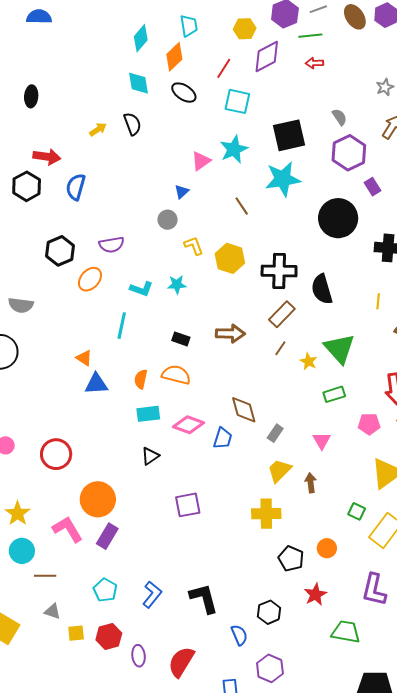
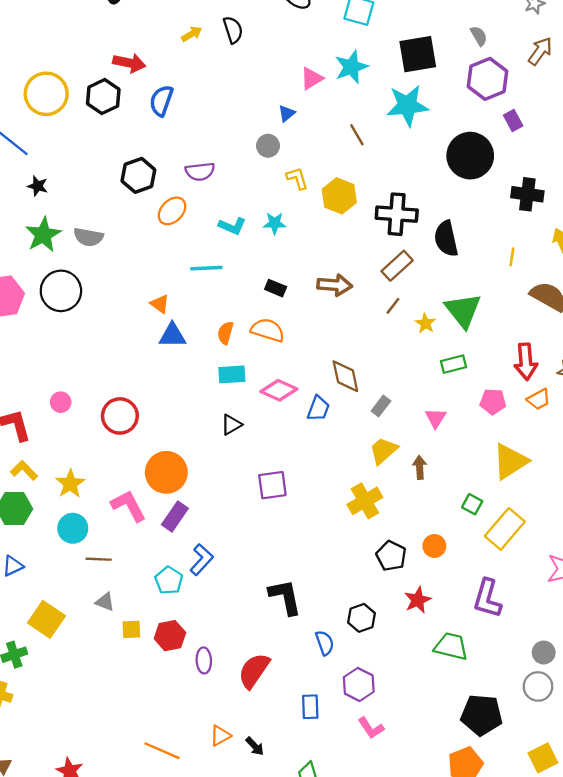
cyan line: (122, 326) -> (206, 268), turned 72
yellow cross: (266, 514) -> (365, 501), turned -32
blue L-shape: (152, 595) -> (202, 560), moved

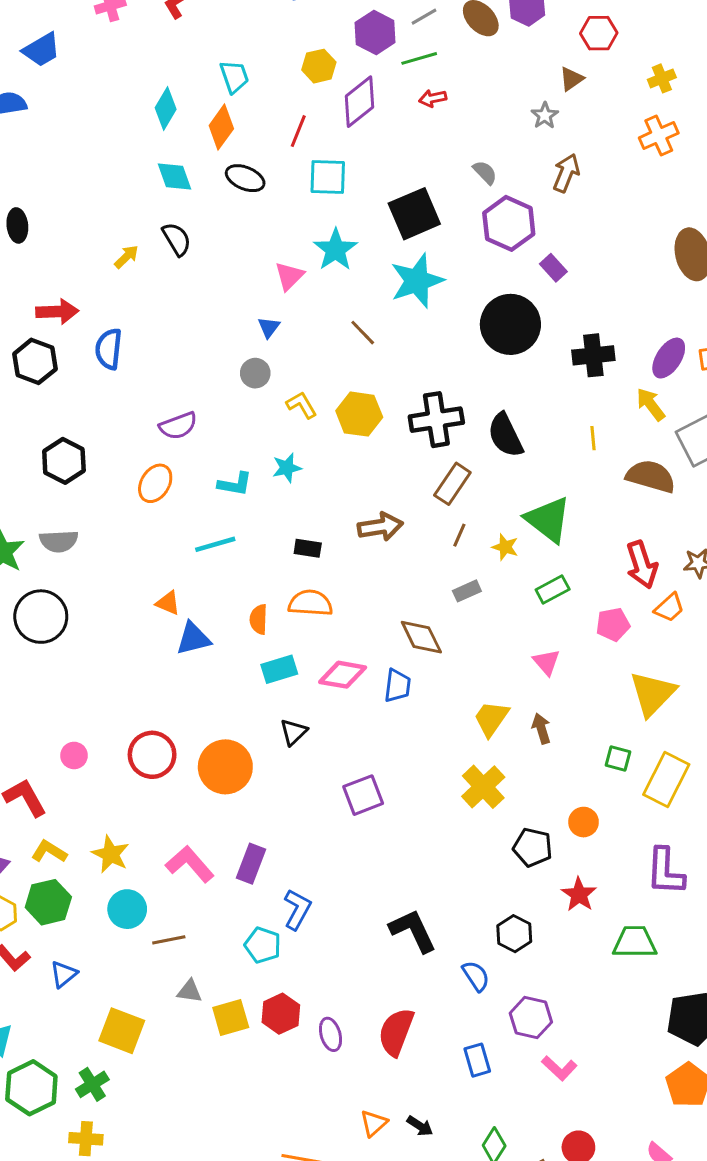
black hexagon: (138, 175) -> (64, 461), moved
gray rectangle: (381, 406) -> (467, 591), moved, turned 42
orange circle: (166, 472) -> (225, 767), moved
yellow square: (131, 629) -> (231, 1018), size x1.4

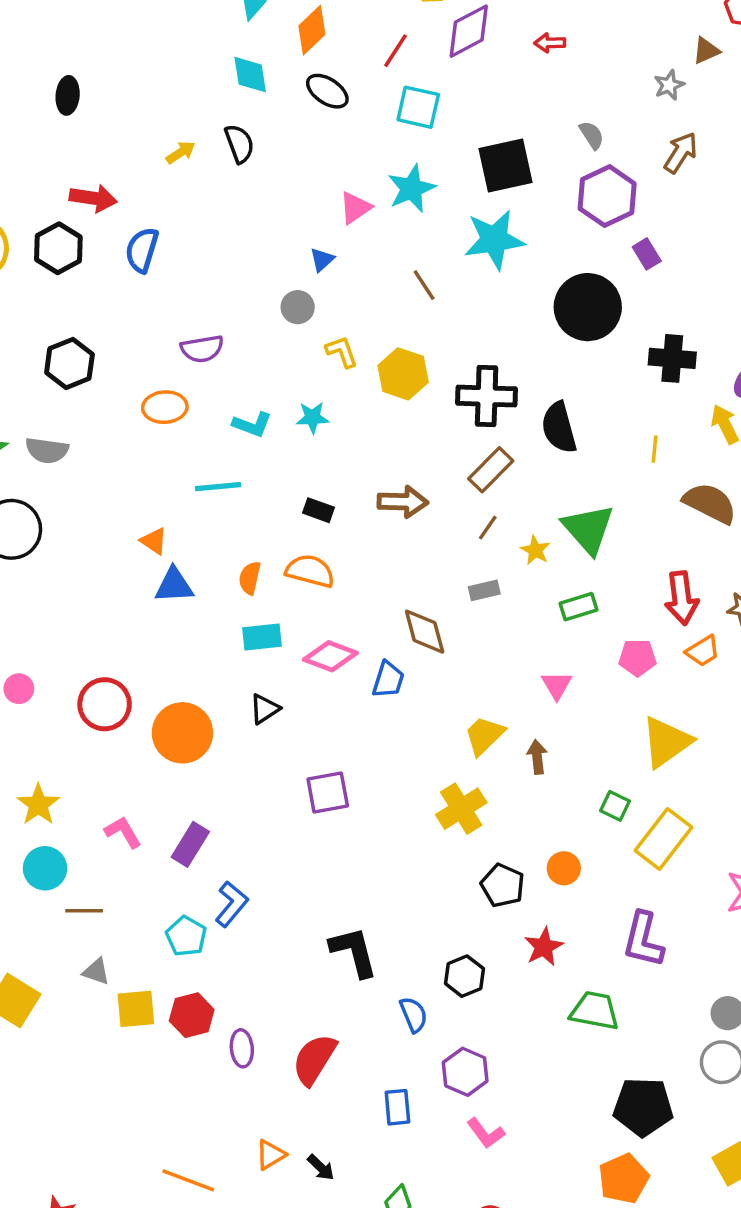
orange ellipse: (155, 483) -> (165, 407), turned 45
pink L-shape: (190, 864) -> (123, 832), size x0.7

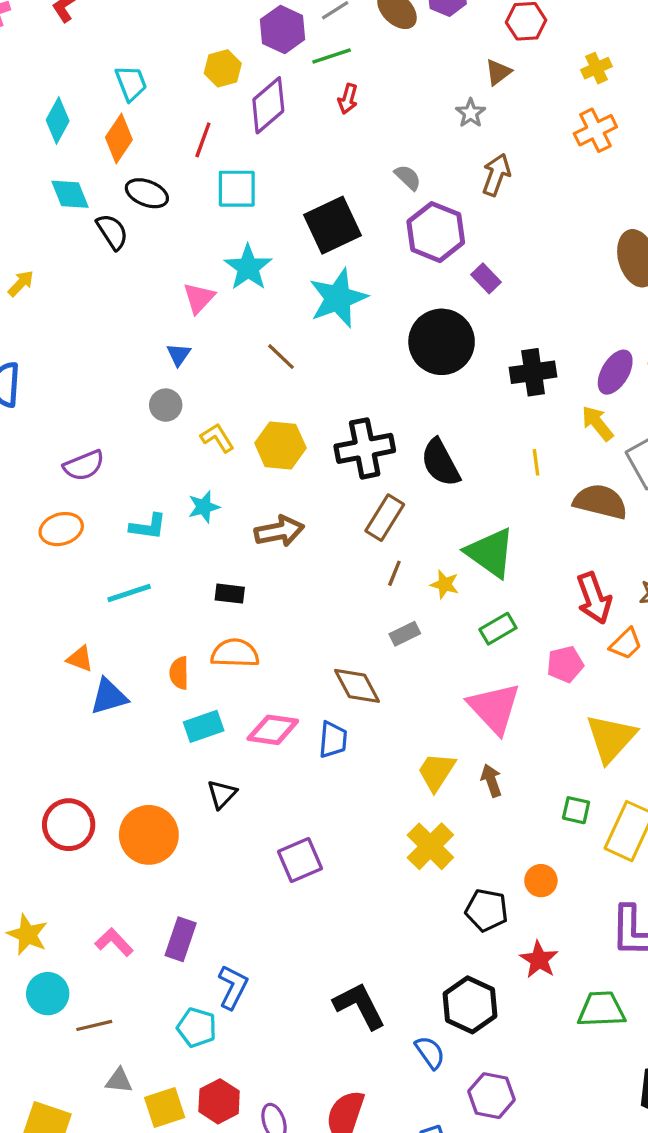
red arrow: (550, 43) -> (348, 99), turned -60
black semicircle: (239, 144) -> (112, 232), moved
brown arrow: (403, 502) -> (279, 531), moved
pink triangle: (557, 685) -> (494, 708), size x1.8
black hexagon: (464, 976) -> (470, 1005), size x1.4

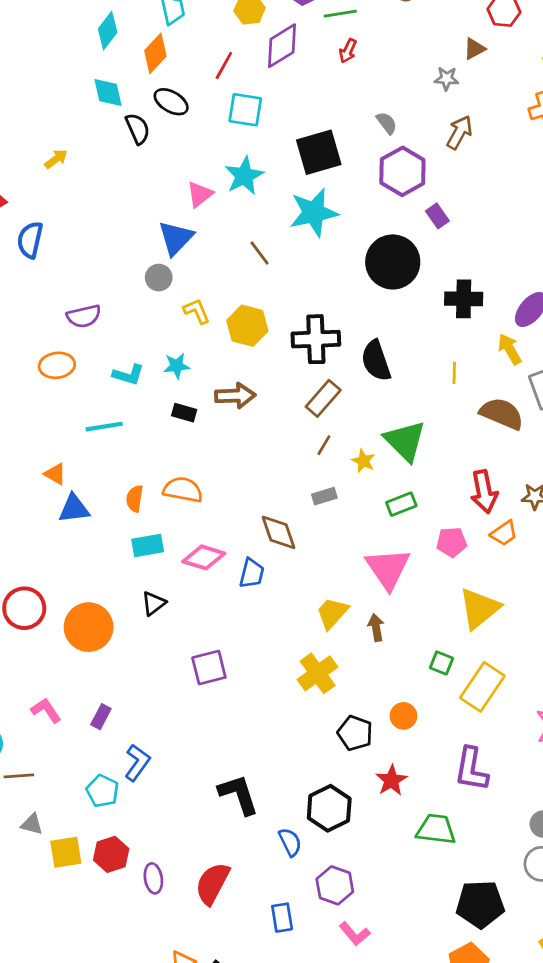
gray star: (471, 113) -> (446, 79), turned 30
blue triangle: (179, 355) -> (176, 238), size x1.8
black rectangle: (230, 594) -> (184, 413), moved
purple rectangle: (181, 939) -> (101, 717), size x0.7

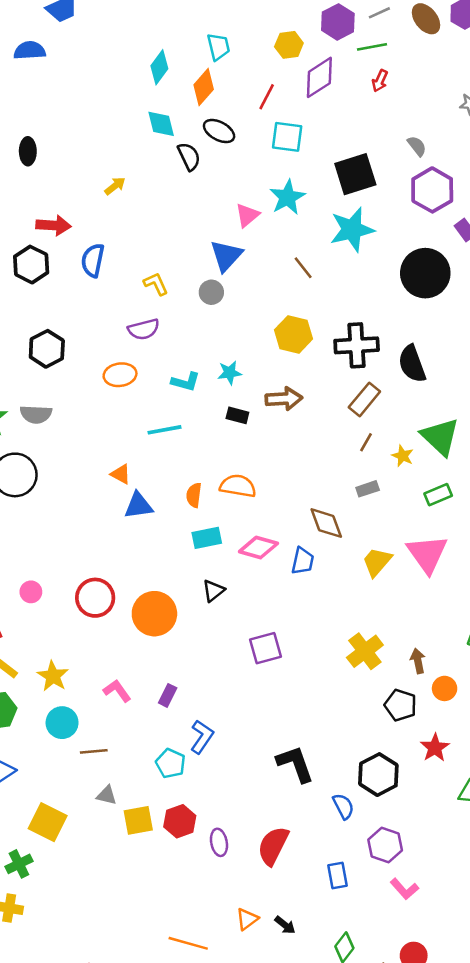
yellow L-shape: (197, 311) -> (156, 284), moved
yellow trapezoid: (332, 613) -> (377, 562), moved
brown arrow: (376, 627) -> (418, 661), moved

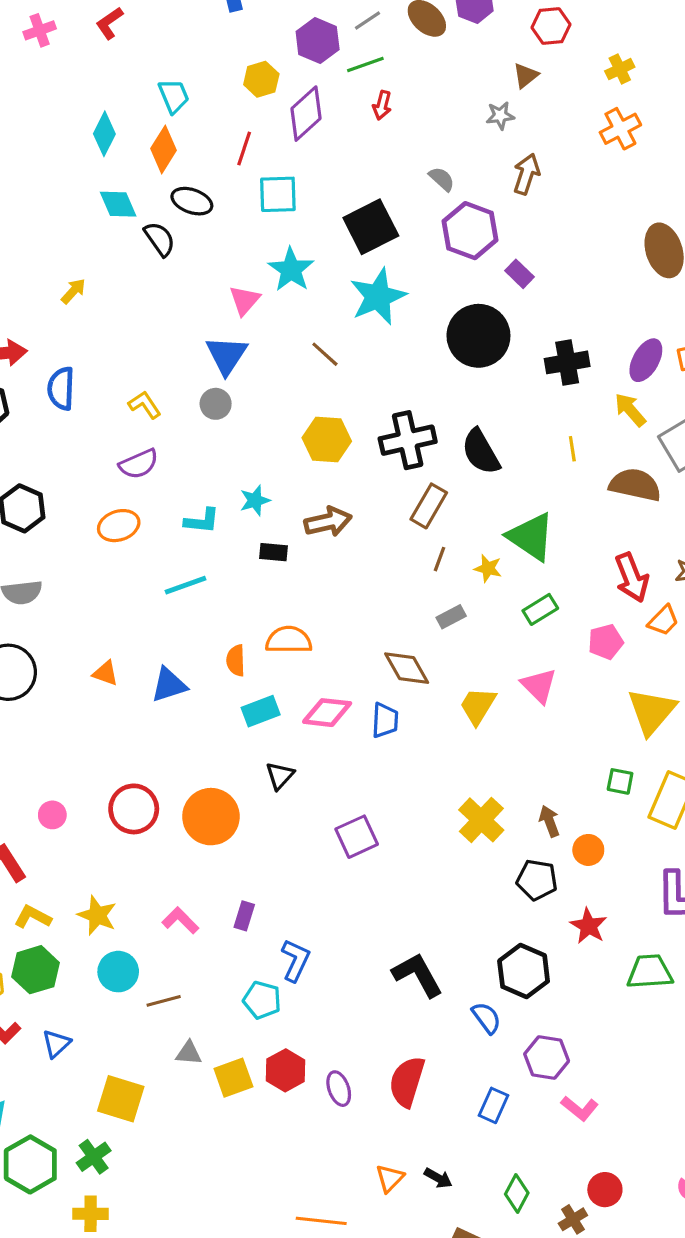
orange triangle: (121, 474) -> (105, 673), moved
pink triangle: (427, 554) -> (539, 686), size x0.7
blue rectangle: (338, 876) -> (493, 1105), turned 44

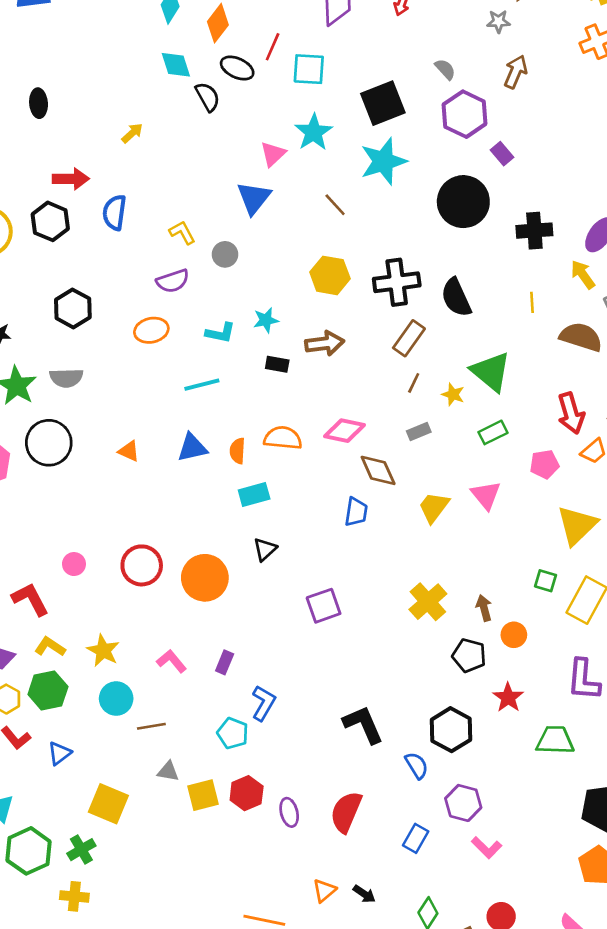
red line: (244, 148) -> (273, 47), moved
gray circle: (216, 404) -> (225, 254), moved
blue triangle: (169, 685) -> (192, 448), moved
pink diamond: (327, 713) -> (345, 431), moved

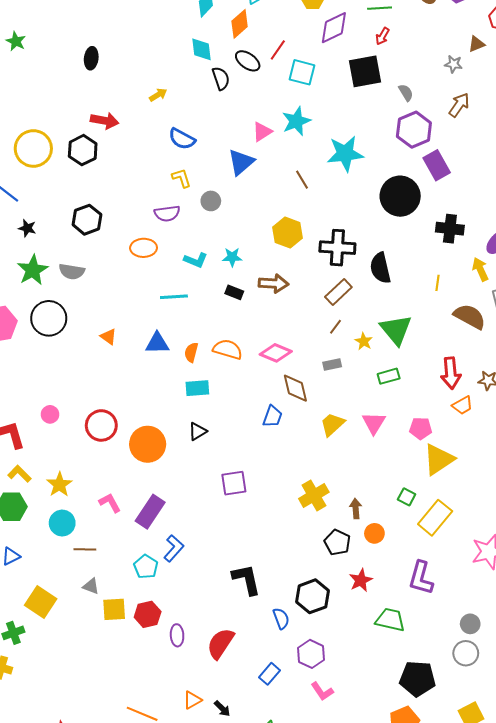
black square: (383, 103) -> (365, 71), moved
purple rectangle: (502, 154) -> (437, 165), size x1.6
blue semicircle: (114, 213) -> (182, 139), moved, turned -80
pink pentagon: (544, 464) -> (421, 428), moved
purple rectangle: (225, 662) -> (150, 512), size x1.8

